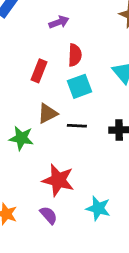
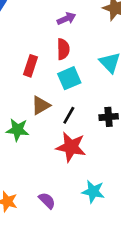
purple arrow: (59, 22) -> (66, 19), moved
black line: (77, 126) -> (69, 115), turned -60
red star: (58, 180) -> (71, 147), moved

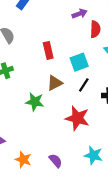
red semicircle: (63, 49) -> (95, 29), moved
red rectangle: (30, 66) -> (48, 50), turned -35
black line: (69, 115) -> (84, 85), moved

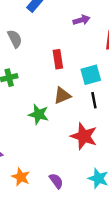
purple arrow: (80, 14) -> (81, 20), moved
black line: (84, 85) -> (94, 100), turned -48

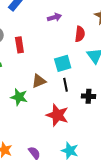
red rectangle: (58, 59) -> (19, 45), moved

